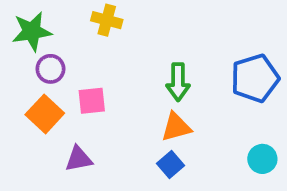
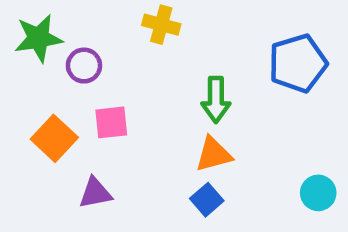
yellow cross: (107, 20) -> (161, 25), moved
purple circle: (50, 69) -> (84, 66), moved
blue pentagon: (255, 78) -> (298, 63), moved

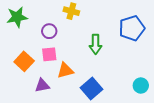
purple circle: (84, 66) -> (49, 31), moved
orange triangle: (214, 154) -> (65, 70), moved
blue square: (207, 200) -> (91, 89), size x1.5

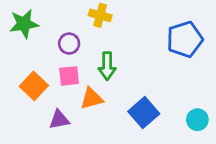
green arrow: (96, 44) -> (107, 66), moved
blue square: (91, 89) -> (144, 113), moved

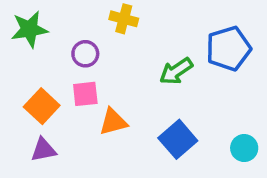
green arrow: (107, 66) -> (176, 71), moved, turned 56
purple triangle: (59, 120) -> (43, 150), moved

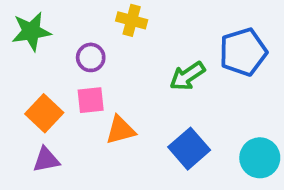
cyan circle: (244, 148) -> (260, 158), size x1.4

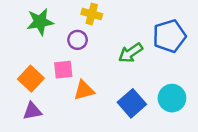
green star: (31, 31) -> (40, 22), moved
purple circle: (91, 57) -> (78, 40), moved
cyan circle: (260, 158) -> (172, 98), moved

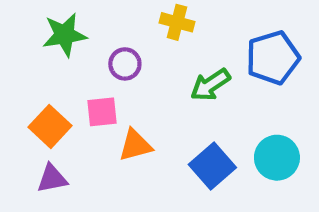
yellow cross: (92, 14) -> (177, 22), moved

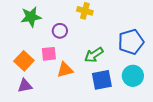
blue pentagon: (273, 58) -> (131, 42), moved
green arrow: (210, 85) -> (94, 55), moved
blue square: (212, 166) -> (102, 80), turned 30

